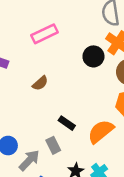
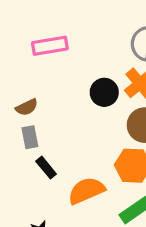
gray rectangle: (53, 145) -> (30, 137), moved

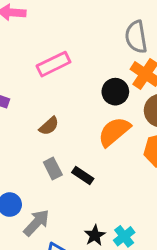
gray rectangle: (30, 137) -> (53, 168), moved
orange semicircle: (86, 191) -> (114, 132), moved

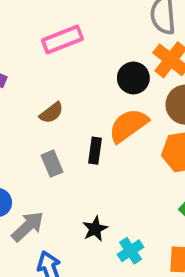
black rectangle: (83, 175) -> (95, 151), moved, turned 60
black star: (95, 235) -> (95, 229), moved

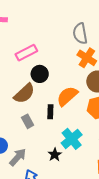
black circle: (133, 78) -> (40, 74), moved
brown semicircle: (51, 113) -> (24, 93), size x1.6
cyan cross: (131, 251) -> (72, 139), moved, size x1.5

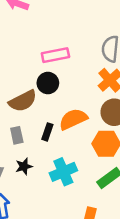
pink rectangle: (26, 53) -> (55, 55), moved
black star: (55, 155) -> (24, 166), moved

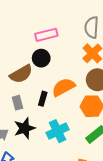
black star: (24, 166) -> (25, 128), size x1.5

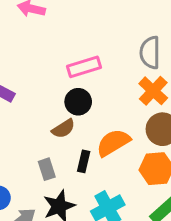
brown semicircle: (21, 74) -> (63, 129), moved, size x0.7

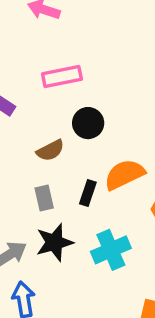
pink rectangle: (84, 67) -> (62, 77), moved
brown semicircle: (63, 129) -> (50, 150), moved

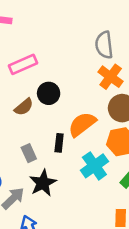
brown semicircle: (50, 150) -> (24, 107), moved
cyan cross: (111, 250) -> (94, 166), moved

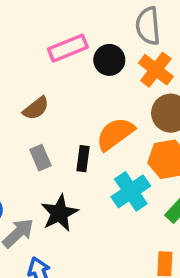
pink rectangle: (23, 64) -> (68, 48), moved
black circle: (49, 93) -> (109, 60), moved
gray rectangle: (29, 153) -> (40, 158), moved

